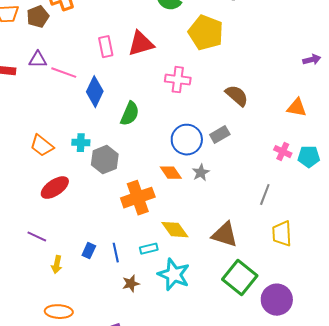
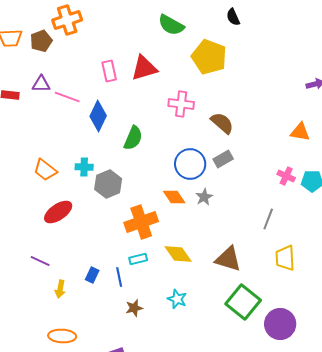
brown semicircle: (237, 96) -> (222, 123), moved
cyan rectangle: (149, 249) -> (138, 259), moved
cyan star: (174, 275) -> (177, 299), size x0.6

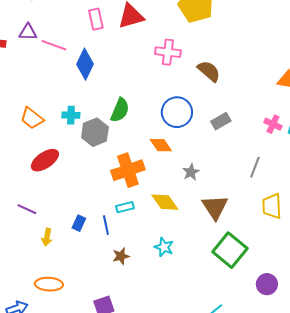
green semicircle: (133, 138) -> (120, 110), moved
gray rectangle: (223, 159) -> (221, 121), moved
gray star: (204, 197) -> (191, 172), moved
brown triangle: (228, 259) -> (215, 207), turned 40
purple circle: (280, 324) -> (267, 284), moved, size x0.7

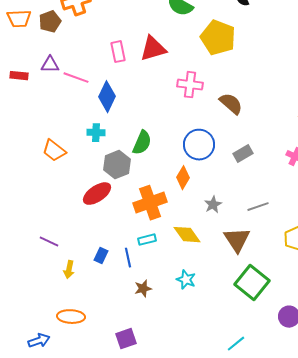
cyan cross: (71, 115) -> (96, 133), moved
orange diamond: (161, 145) -> (183, 178), turned 65
red ellipse: (45, 160) -> (97, 194), moved
gray line: (255, 167) -> (258, 207), moved, turned 50

